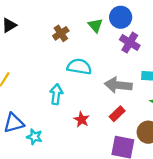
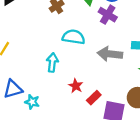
purple cross: (130, 43) -> (108, 15), moved
red rectangle: (117, 114) -> (94, 98), moved

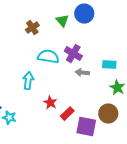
purple cross: (108, 15) -> (73, 54), moved
gray arrow: (110, 54) -> (82, 73), size x0.6

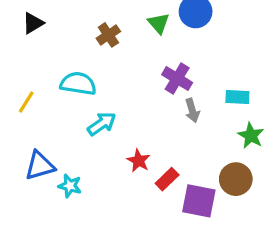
cyan semicircle: (48, 57) -> (78, 84), moved
gray arrow: (82, 73) -> (192, 110), turned -112
cyan arrow: (28, 81) -> (102, 124), turned 48

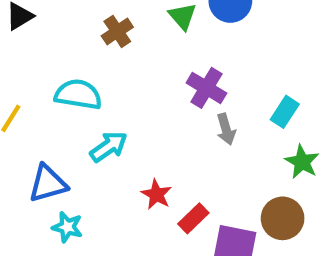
cyan rectangle: (237, 97) -> (285, 112), turned -60
blue triangle: (40, 166) -> (48, 184), moved

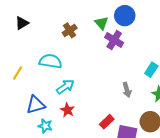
purple cross: (206, 88) -> (114, 40), moved
gray arrow: (226, 129) -> (127, 90), moved
red star: (156, 194) -> (67, 110), moved

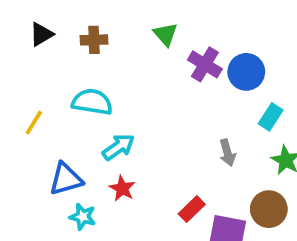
blue circle: (125, 16) -> (246, 72), moved
green triangle: (101, 23) -> (165, 34), moved
brown cross: (70, 30) -> (94, 40), moved, turned 32

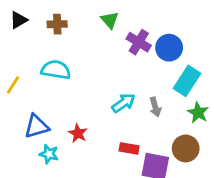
cyan rectangle: (271, 117) -> (187, 81), size x1.5
cyan arrow: (118, 147) -> (124, 103), moved
red rectangle: (192, 209) -> (129, 148), turned 54

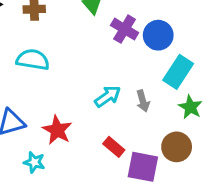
red star: (78, 133) -> (57, 130), size x1.4
red rectangle: (129, 148) -> (114, 147), turned 30
cyan star: (49, 154) -> (34, 162), moved

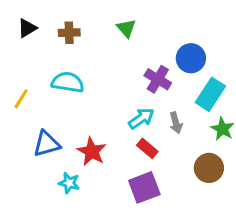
purple cross: (125, 29) -> (158, 79), moved
red rectangle: (114, 147) -> (147, 148), moved
purple square: (143, 167) -> (144, 187), moved, turned -32

